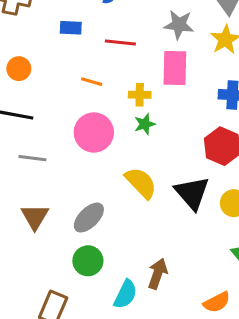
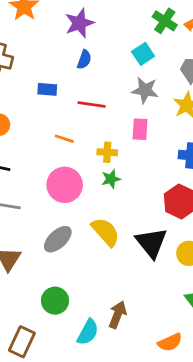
pink rectangle: (175, 68) -> (140, 129), size x0.7
gray ellipse: (89, 218) -> (58, 239), moved

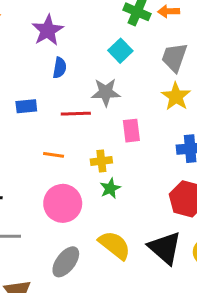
gray star: (145, 90) -> (106, 92), moved

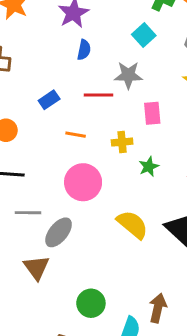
blue rectangle: (26, 106) -> (49, 100), moved, turned -30
green star: (110, 188) -> (149, 167), moved
gray ellipse: (66, 262) -> (59, 232), moved

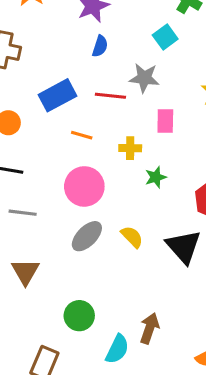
blue rectangle: (49, 100) -> (58, 95), size x1.6
yellow semicircle: (132, 224) -> (132, 237), size x0.7
gray ellipse: (59, 232) -> (87, 236), moved

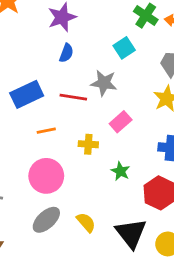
pink rectangle: (165, 121) -> (121, 122), turned 45
orange line: (82, 135) -> (46, 131), turned -30
green star: (156, 177) -> (120, 171), moved, turned -30

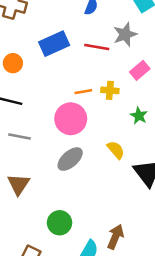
gray star: (104, 83) -> (125, 34), turned -30
orange line: (46, 131) -> (83, 92), moved
yellow semicircle: (86, 222) -> (116, 150), moved

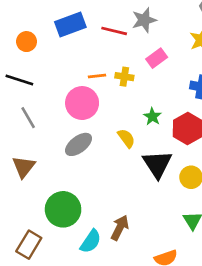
green star: (139, 116) -> (152, 117), moved
gray line: (20, 136) -> (28, 118), turned 45
green circle: (60, 223) -> (63, 209), size x1.4

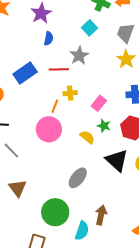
pink rectangle: (157, 58) -> (99, 103), moved
orange line: (97, 76) -> (55, 106), turned -48
yellow cross: (124, 77) -> (70, 93), moved
yellow semicircle: (126, 138) -> (87, 137), moved
gray ellipse: (79, 144) -> (78, 178), moved

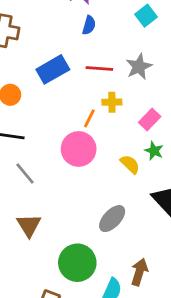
gray star: (79, 56) -> (139, 67), moved

